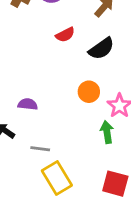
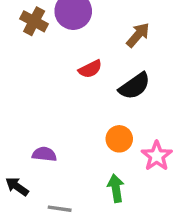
green arrow: (107, 132) -> (116, 188), moved

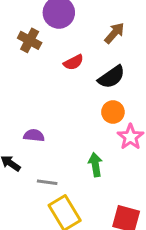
brown cross: (34, 21) -> (30, 40), moved
orange circle: (119, 139) -> (113, 112), moved

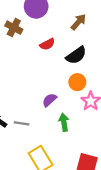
purple semicircle: (34, 135) -> (49, 100), moved, turned -48
gray line: (47, 182) -> (22, 123), moved

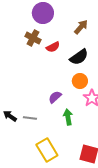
brown cross: (14, 28) -> (33, 38), moved

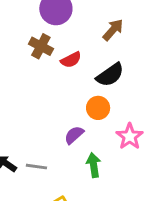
orange circle: (80, 81) -> (98, 108), moved

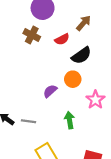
red semicircle: (71, 60) -> (62, 39), moved
purple semicircle: (74, 135) -> (50, 91), moved

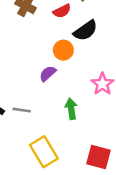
orange circle: (73, 79) -> (63, 50), moved

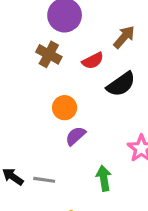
orange circle: (63, 50) -> (65, 108), moved

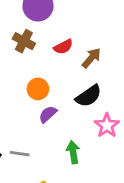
brown arrow: (124, 37) -> (91, 58), moved
black semicircle: (121, 84) -> (89, 96), moved

